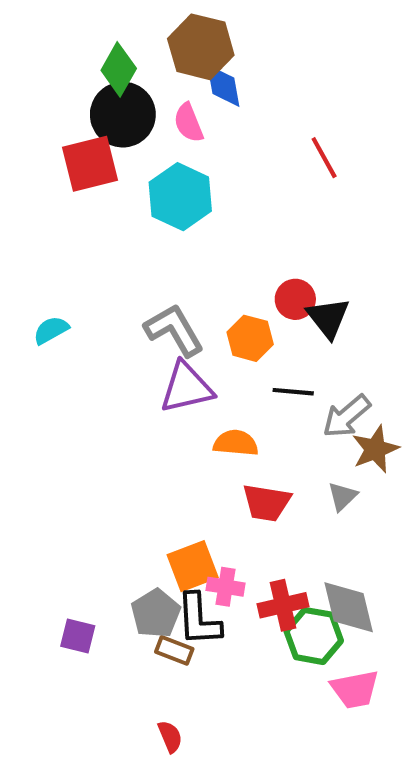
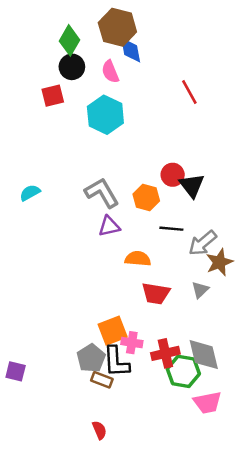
black circle: (123, 115) -> (72, 67), size x0.7
red square: (90, 164) -> (53, 96), size x0.7
purple triangle: (186, 388) -> (109, 226), size x0.7
purple square: (78, 636) -> (16, 371), moved

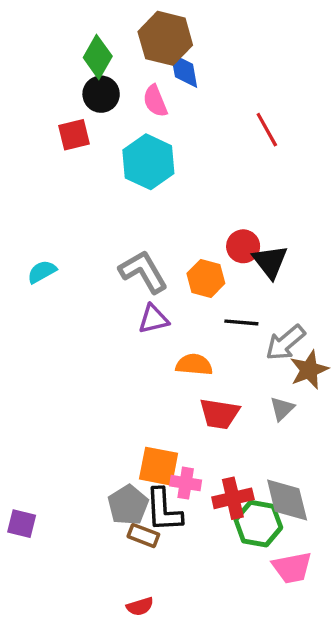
orange square: (113, 331) -> (159, 466), turned 32
red semicircle: (99, 430) -> (140, 606), turned 96

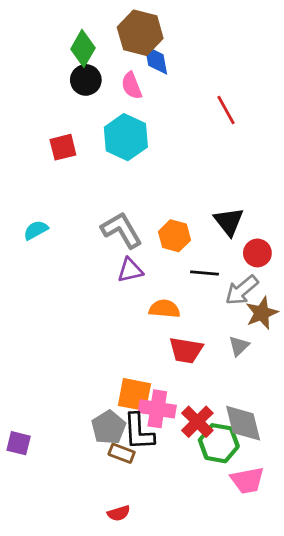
red square: (74, 135) -> (63, 147), moved
red circle: (243, 246) -> (257, 253), moved
pink cross: (186, 483) -> (157, 409), size x1.4
red cross: (233, 498) -> (197, 422), turned -32

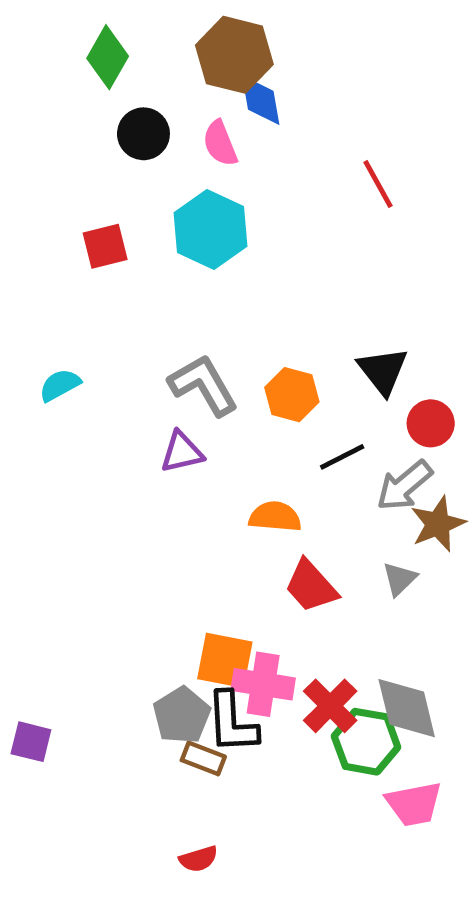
green diamond: (83, 48) -> (108, 57), moved
purple triangle: (130, 270) -> (182, 452), moved
black line: (205, 273) -> (342, 457), turned -32
red trapezoid: (186, 350) -> (311, 586), turned 39

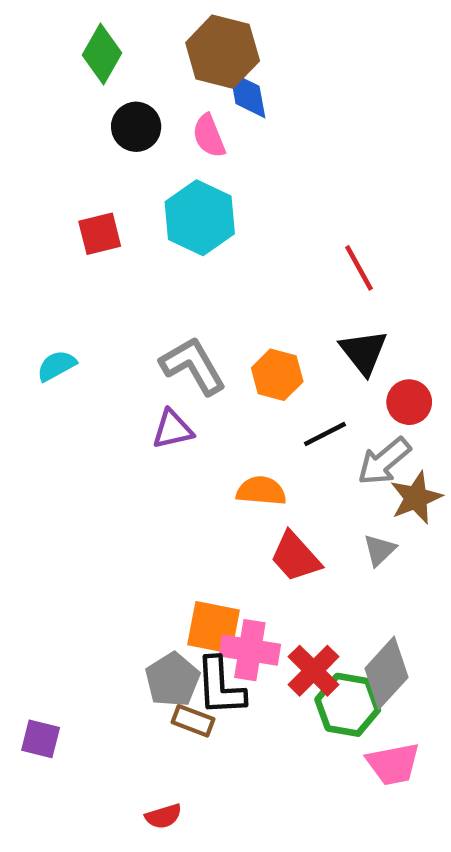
red line: (378, 184) -> (359, 268), moved
gray diamond: (407, 708) -> (386, 673), turned 56
purple square: (31, 742) -> (41, 739), moved
red semicircle: (199, 859) -> (163, 816), moved

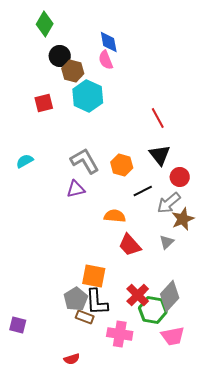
brown hexagon: (223, 52) -> (73, 71), moved, size x0.7
pink semicircle: (209, 136) -> (106, 60), moved
pink cross: (250, 650) -> (120, 334), moved

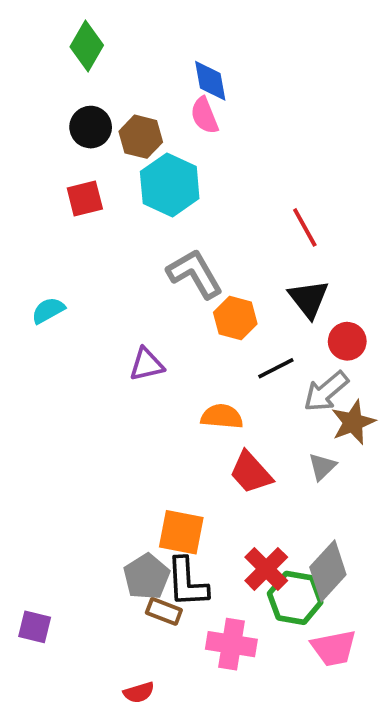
black circle: (60, 56) -> (91, 127), moved
gray L-shape: (85, 161) -> (195, 274), moved

